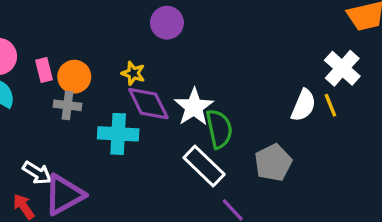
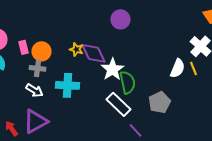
purple circle: (167, 23) -> (120, 19), moved
purple diamond: (148, 104) -> (93, 53), moved
white arrow: (37, 173) -> (34, 90), moved

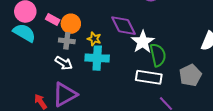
pink rectangle: (23, 47) -> (53, 20), turned -48
yellow star: (76, 49) -> (94, 39), moved
white rectangle: (118, 104) -> (149, 77), turned -35

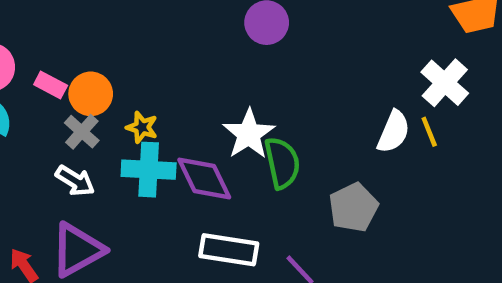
purple diamond: (123, 26) -> (204, 178), moved
gray cross: (67, 41) -> (82, 132), turned 35
white rectangle: (149, 77) -> (229, 250), moved

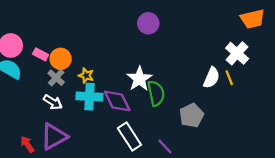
white rectangle: (229, 250) -> (129, 137), turned 48

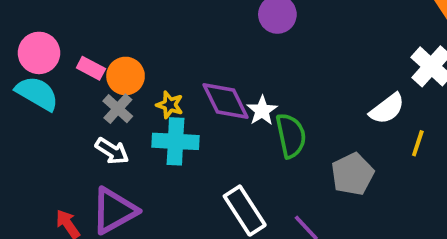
white semicircle: (212, 78) -> (387, 109), turned 30
yellow line: (229, 78) -> (418, 143), moved, turned 40
white star: (139, 79) -> (262, 111), size x0.7
purple diamond: (117, 101) -> (225, 101), moved

